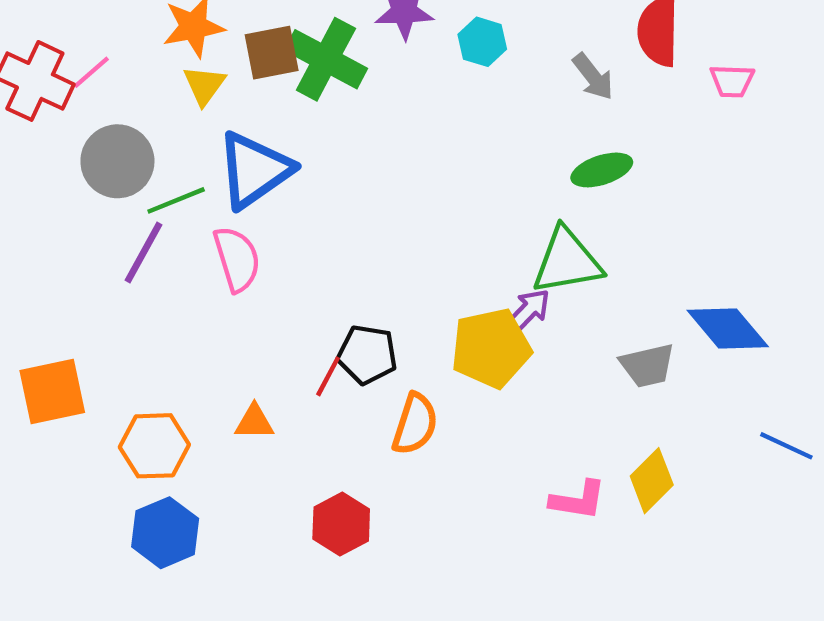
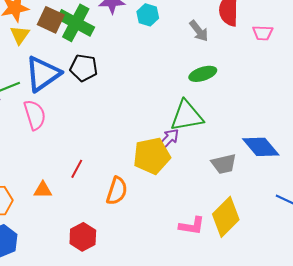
brown square: (272, 53) -> (51, 20), turned 36
black pentagon: (367, 355) -> (84, 68), moved
yellow diamond: (652, 481) -> (226, 217), size x1.4

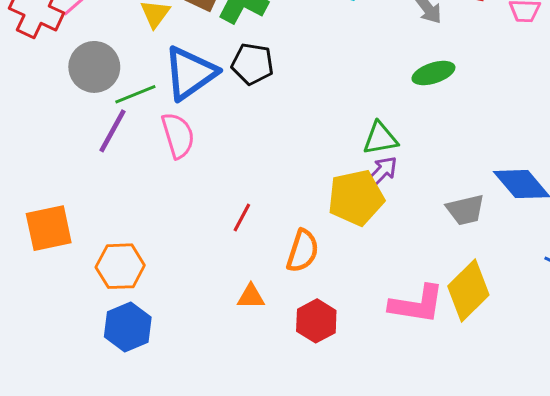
green triangle: (187, 116) -> (380, 138), moved, size x0.7
orange triangle: (43, 190) -> (251, 297), moved
pink L-shape: (192, 226) -> (417, 304), size x1.4
red hexagon: (83, 237) -> (316, 321), moved

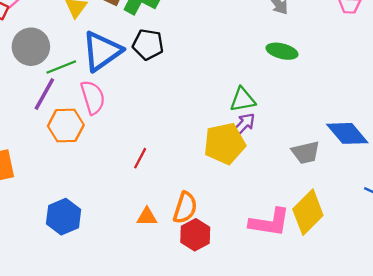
green ellipse: (433, 73) -> (282, 51), turned 32
orange semicircle: (303, 251) -> (185, 208), moved
orange hexagon: (120, 266) -> (66, 126), moved
blue hexagon: (128, 327) -> (64, 217), moved

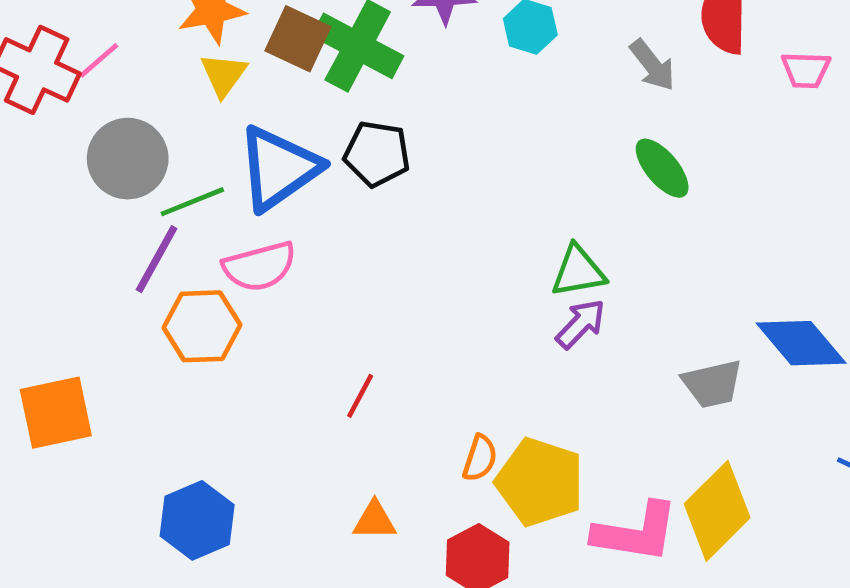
green ellipse: (282, 51) -> (662, 168), turned 36
pink semicircle: (93, 97) -> (259, 266), turned 92
yellow pentagon: (225, 144) -> (540, 482), moved, turned 30
orange semicircle: (185, 208) -> (480, 458), moved, size x0.7

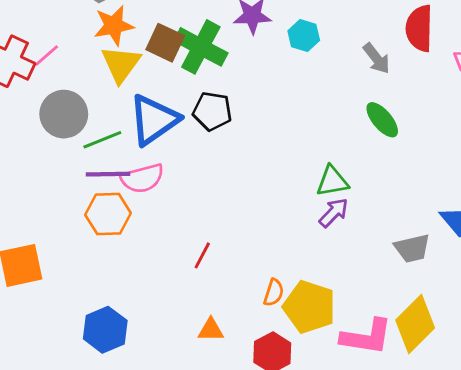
yellow triangle: (224, 75) -> (121, 64), size x1.4
purple line: (156, 259) -> (108, 174), moved, turned 60

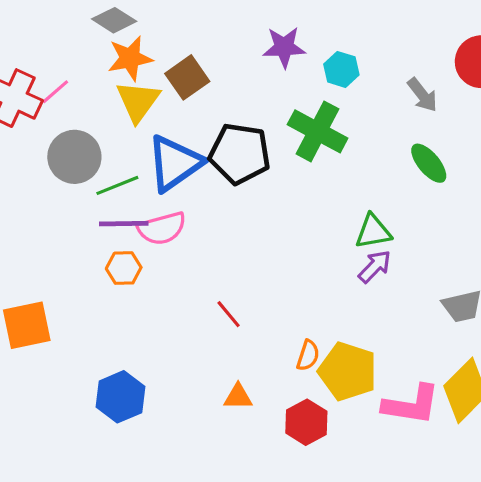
brown square: (165, 43) -> (187, 77), turned 30
green cross: (201, 47) -> (318, 131), moved
black pentagon: (212, 111) -> (240, 154), size x1.4
orange hexagon: (108, 214) -> (124, 268), size x0.7
red line: (202, 255) -> (229, 314), turned -68

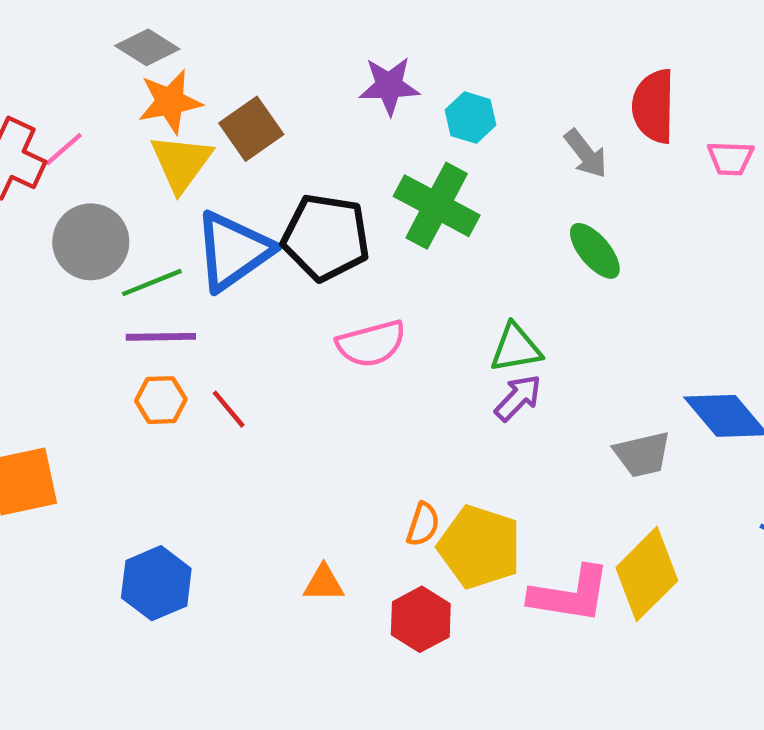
pink semicircle: (162, 228) -> (371, 344), moved
red line: (229, 314) -> (229, 409), moved

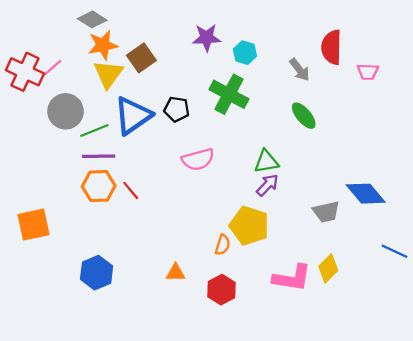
black pentagon: (326, 237) -> (177, 109), size x0.6
orange hexagon: (161, 400) -> (99, 186), size x1.4
yellow pentagon: (480, 547) -> (249, 226), moved
yellow diamond: (647, 574) -> (328, 268), size x0.7

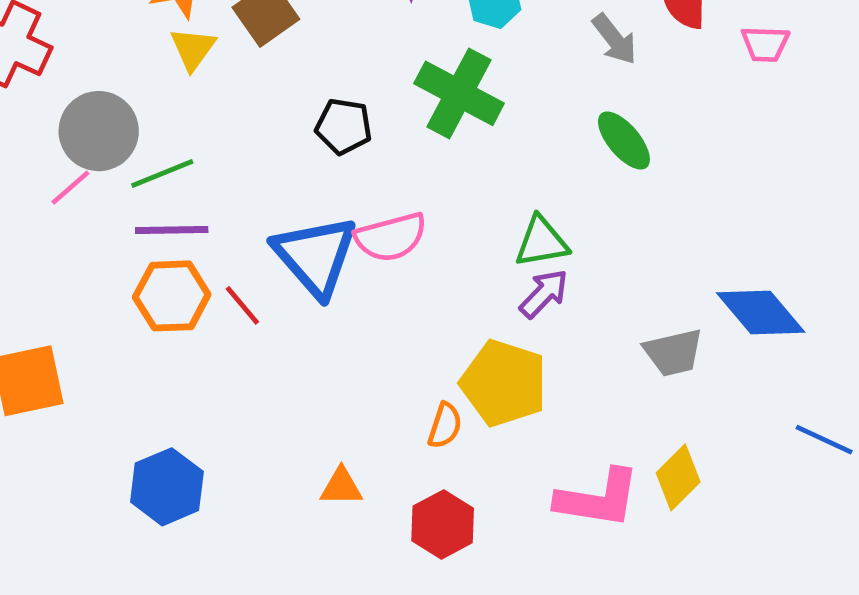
pink line: (53, 68) -> (70, 188), moved
yellow triangle: (108, 74) -> (193, 49), size x0.7
blue triangle: (133, 116) -> (315, 256), moved, turned -36

